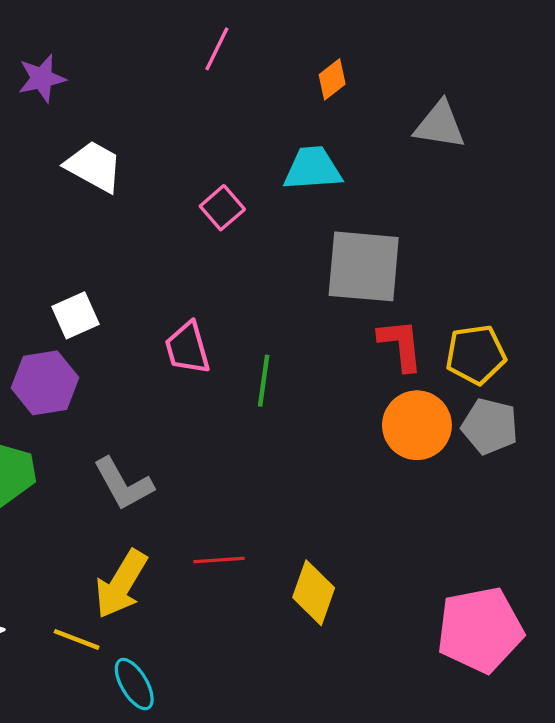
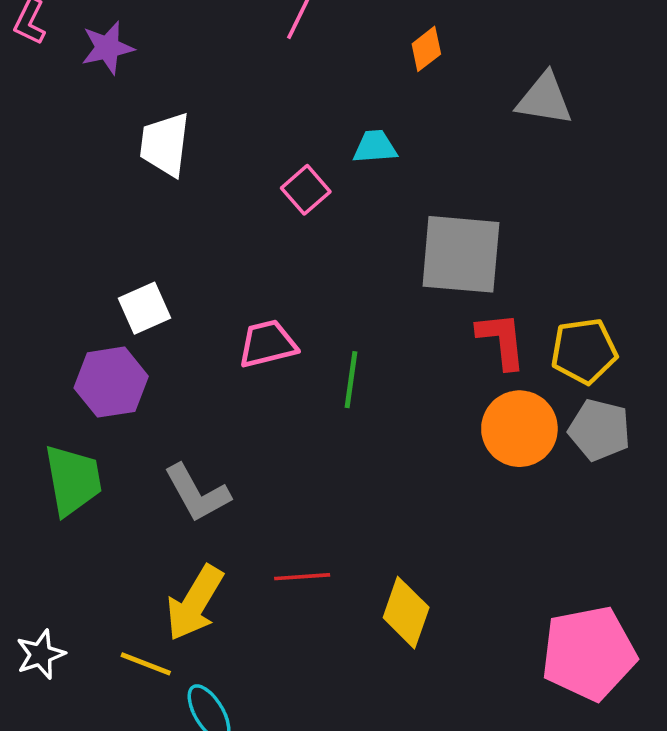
white trapezoid: (94, 166) -> (165, 144), turned -112
cyan trapezoid: (313, 169) -> (375, 147), moved, size x0.7
pink trapezoid: (187, 348) -> (267, 344), turned 92

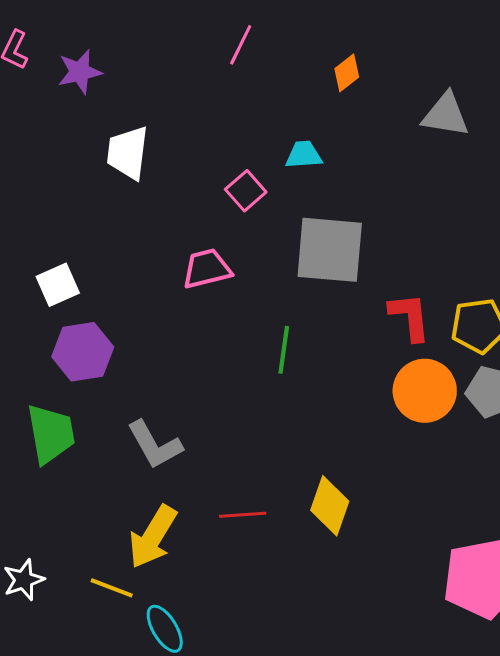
gray square: (461, 254) -> (330, 250), moved
white square: (144, 308) -> (58, 285), moved
pink trapezoid: (267, 344) -> (207, 269), moved
yellow diamond: (406, 613) -> (330, 506), moved

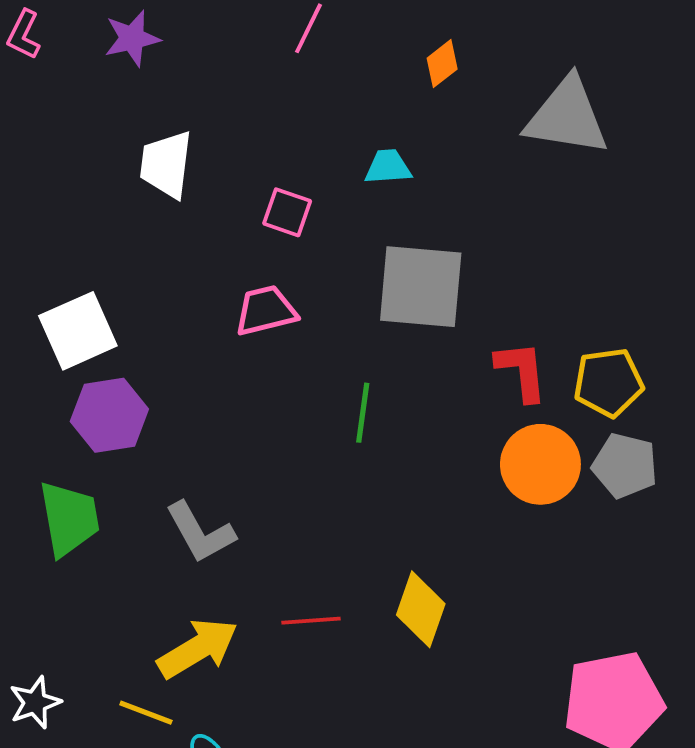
purple star: (80, 72) -> (132, 38), moved
gray triangle: (446, 115) -> (567, 117), size x1.4
pink square: (246, 191) -> (287, 212), moved, turned -30
white square: (58, 285) -> (78, 331), size x1.4
yellow arrow: (153, 537) -> (198, 648), turned -152

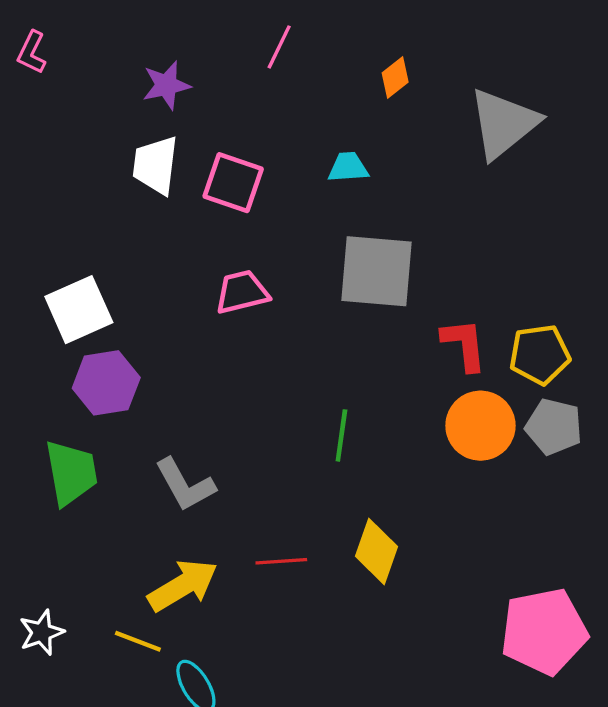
purple star: (132, 38) -> (166, 85), moved
gray triangle: (567, 117) -> (503, 124), turned -48
pink square: (287, 212) -> (233, 183), moved, size x1.4
green line: (363, 413) -> (341, 435), moved

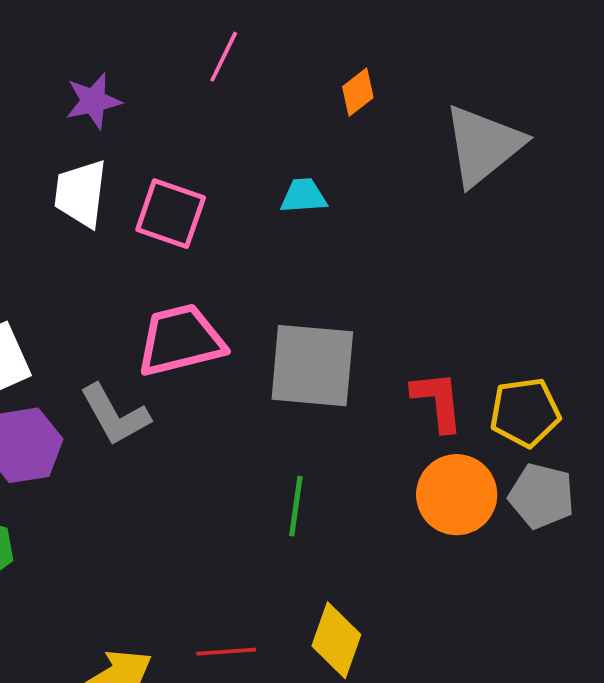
gray square: (377, 271) -> (312, 366), moved
pink trapezoid: (242, 292) -> (181, 340), size x1.4
gray L-shape: (185, 485) -> (115, 415), moved

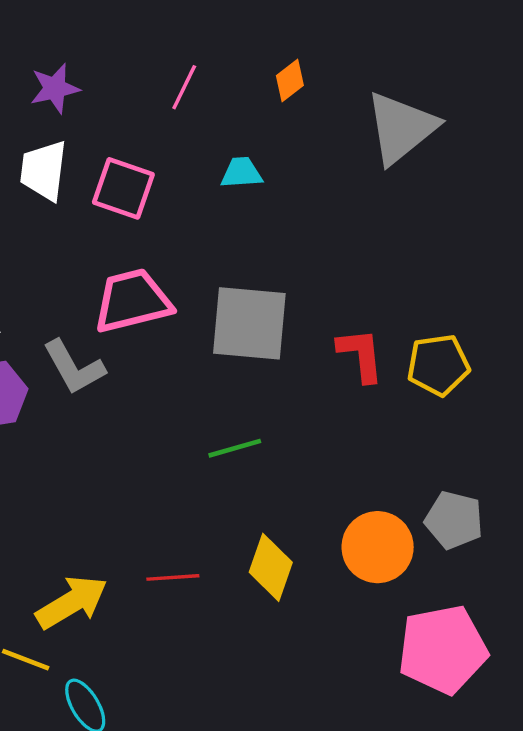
pink line: (224, 57) -> (184, 87), moved
orange circle: (457, 495) -> (378, 547), moved
gray pentagon: (541, 496) -> (454, 520), moved
green line: (296, 506) -> (235, 448), turned 66

